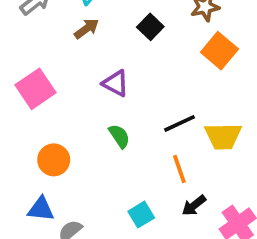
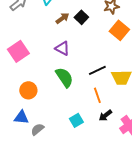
brown arrow: (86, 29) -> (62, 18), moved
green semicircle: (119, 136) -> (64, 77), size x1.5

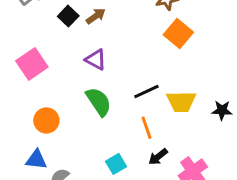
black square: (81, 17) -> (68, 16), moved

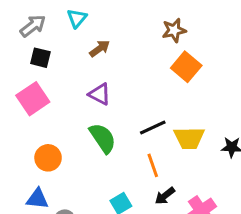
black square: (68, 16) -> (40, 58), moved, turned -30

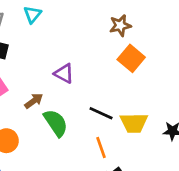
brown arrow: (100, 49) -> (34, 101), moved
purple triangle: (100, 94) -> (64, 73), moved
black line: (153, 127) -> (101, 113), turned 50

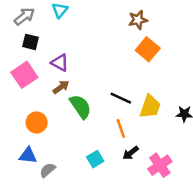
purple triangle: (64, 73) -> (60, 63), moved
yellow trapezoid: (134, 123) -> (150, 107), turned -70

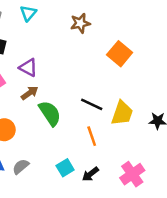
brown star: (138, 20) -> (80, 23), moved
black arrow: (131, 153) -> (90, 174), moved
gray semicircle: (48, 170) -> (21, 167), moved

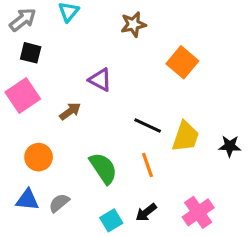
purple triangle: (28, 68) -> (100, 80), moved
green semicircle: (50, 113) -> (103, 168), moved
cyan square: (65, 168) -> (111, 220), moved

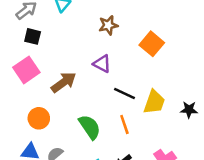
brown star: (133, 24) -> (108, 25), moved
purple triangle: (100, 80) -> (102, 64), moved
brown arrow: (70, 111) -> (64, 82), size x1.5

